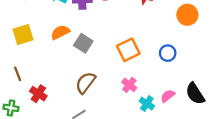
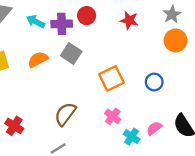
gray square: (83, 43) -> (71, 54), moved

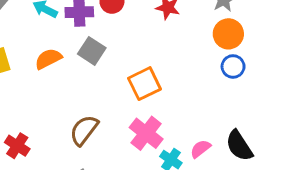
blue circle: (154, 82) -> (233, 66), moved
pink cross: (113, 116) -> (146, 133), size x1.5

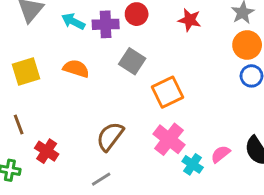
gray square: (92, 51) -> (132, 61), moved
orange semicircle: (48, 59) -> (76, 69), turned 45

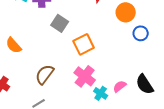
orange circle: (247, 45) -> (126, 12), moved
orange semicircle: (76, 69) -> (14, 45), moved, turned -150

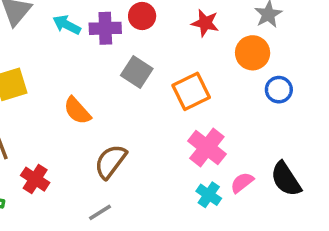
orange square: (84, 44) -> (191, 91), moved
orange semicircle: (14, 45) -> (77, 111), moved
pink cross: (85, 76) -> (207, 147), moved

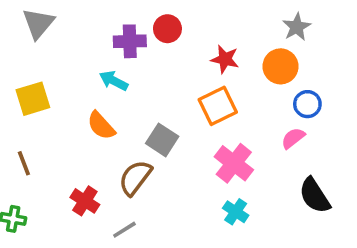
red star: (205, 23) -> (225, 59), moved
cyan arrow: (67, 25) -> (114, 81), moved
gray square: (137, 72) -> (162, 140), moved
red cross: (35, 179) -> (85, 201), moved
pink semicircle: (242, 183) -> (293, 138), moved

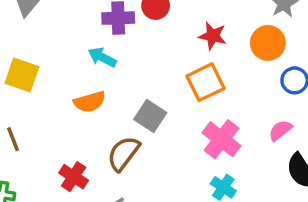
yellow square: (33, 99) -> (22, 75), turned 36
orange semicircle: (101, 126) -> (90, 102), turned -64
pink semicircle: (293, 138) -> (280, 130), moved

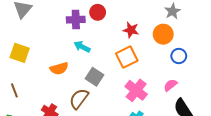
cyan arrow: (102, 57) -> (82, 47), moved

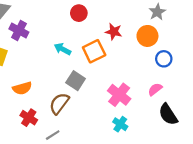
purple cross: (76, 20) -> (19, 31), moved, turned 30
orange square: (127, 57) -> (94, 51), moved
orange semicircle: (59, 68) -> (22, 88), moved

